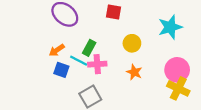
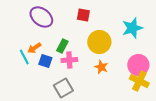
yellow circle: (132, 43) -> (99, 42), size x1.5
cyan line: (79, 61) -> (24, 57), moved, turned 35
blue square: (61, 70) -> (45, 61), moved

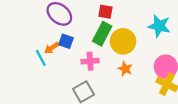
cyan star: (132, 28) -> (159, 26), turned 30
green rectangle: (62, 46) -> (102, 34), moved, size x1.5
blue square: (45, 61) -> (66, 41), moved

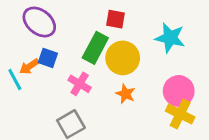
red square: (105, 12) -> (115, 19), moved
pink cross: (90, 61) -> (80, 84), turned 35

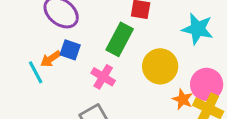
yellow circle: (123, 58) -> (160, 66), moved
orange star: (126, 94) -> (183, 99), moved

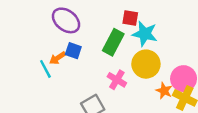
cyan star: (198, 29) -> (145, 34), moved
pink cross: (103, 77) -> (117, 80), moved

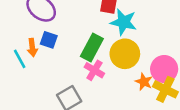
green rectangle: (113, 42) -> (92, 47), moved
orange arrow: (58, 58) -> (32, 47), turned -63

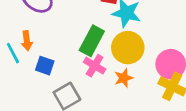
blue square: (49, 40) -> (45, 66), moved
orange star: (144, 82) -> (124, 78), moved, turned 30

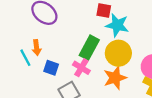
pink cross: (95, 66) -> (81, 68), moved
orange star: (124, 78) -> (115, 78), size x1.5

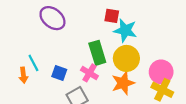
orange arrow: (37, 48) -> (23, 75), moved
green rectangle: (89, 48) -> (97, 53), turned -45

